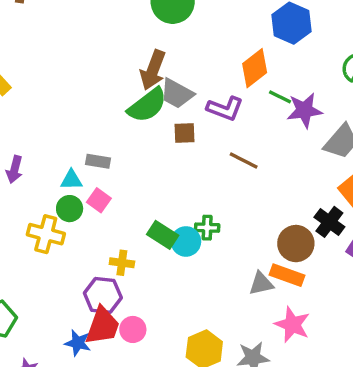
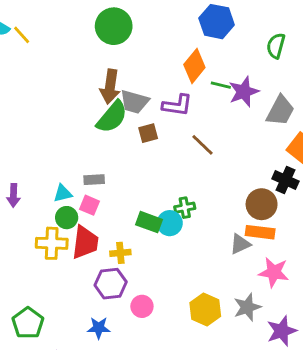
gray rectangle: (98, 161) -> (94, 180), moved
brown line: (244, 161) -> (203, 145), turned 30
red trapezoid: (103, 326) -> (85, 242), moved

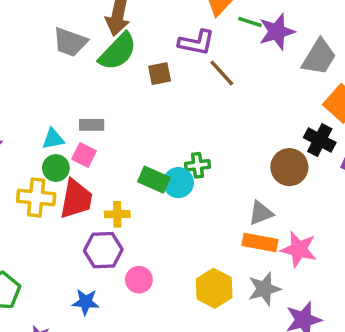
gray trapezoid: (134, 102) -> (70, 42), moved
brown line: (203, 145) -> (222, 73), moved
orange rectangle: (260, 232) -> (260, 243), moved

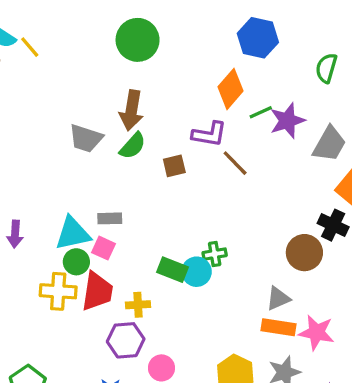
green line: (250, 22) -> (261, 112), turned -40
green semicircle: (118, 52) -> (133, 146), size x0.7
cyan triangle: (53, 139) -> (73, 233), size x1.6

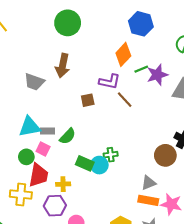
green semicircle: (133, 146) -> (68, 136), moved
cyan triangle: (73, 233) -> (30, 127), moved
yellow cross: (58, 291) -> (21, 195), moved

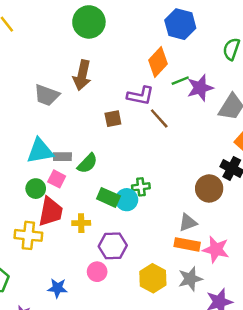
purple hexagon: (55, 206) -> (113, 246), moved

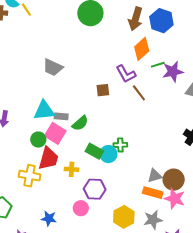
brown arrow: (82, 75) -> (135, 19), moved
purple L-shape: (140, 96) -> (126, 74), turned 45
pink square: (57, 179) -> (55, 133), size x1.5
brown circle: (209, 188) -> (174, 180), moved

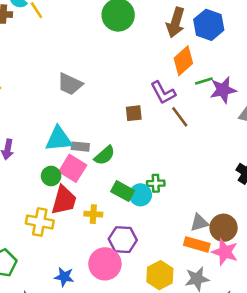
pink circle: (81, 208) -> (105, 264), size x1.6

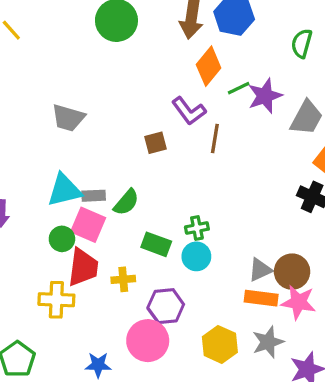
brown line: (180, 117) -> (215, 139), turned 55
cyan circle: (140, 195) -> (196, 256), moved

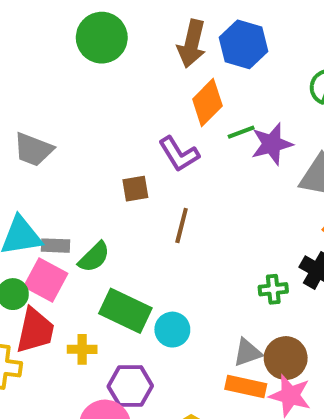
brown line: (215, 139) -> (182, 225), moved
green cross: (197, 228) -> (273, 289), moved
green rectangle: (156, 244) -> (125, 311), size x1.4

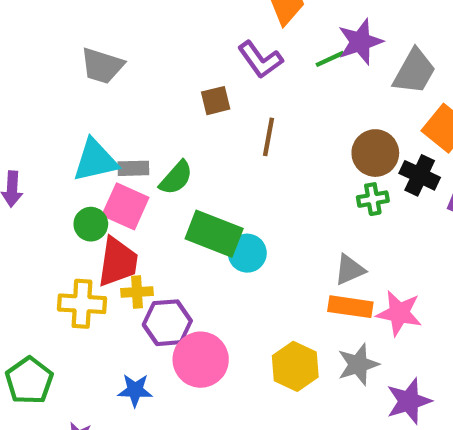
green line: (241, 132) -> (330, 59), moved
cyan circle: (172, 330) -> (247, 253), moved
yellow cross: (82, 349) -> (137, 292), moved
brown circle: (286, 358) -> (375, 153), moved
purple hexagon: (130, 386) -> (167, 323), moved

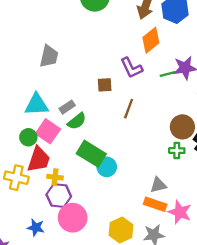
gray trapezoid: (102, 66) -> (49, 56), turned -105
gray rectangle: (133, 168) -> (67, 107), moved, turned -42
yellow cross: (137, 292) -> (55, 177), moved

